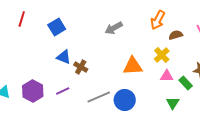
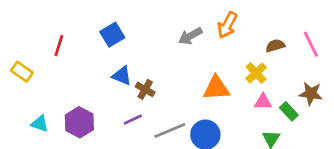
red line: (22, 19) -> (59, 46), moved
orange arrow: (158, 20) -> (227, 25), moved
purple line: (63, 91) -> (133, 120), moved

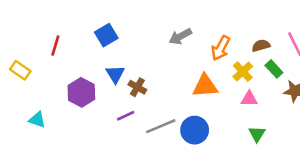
orange arrow: (227, 25) -> (221, 48), moved
blue triangle: (122, 76) -> (115, 74), turned 36
green rectangle: (289, 111) -> (274, 69), moved
purple hexagon: (79, 122) -> (81, 92), moved

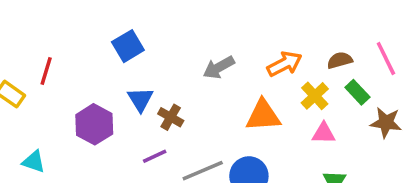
gray arrow: (180, 36) -> (219, 67), moved
red line: (55, 46) -> (46, 71), moved
orange arrow: (221, 48) -> (285, 64), turned -145

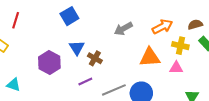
red line: (46, 71) -> (16, 20), moved
yellow cross: (315, 96) -> (180, 46), turned -35
pink triangle: (324, 133) -> (176, 68), moved

